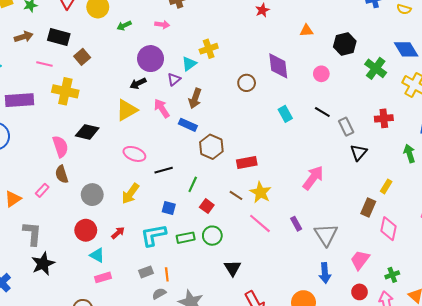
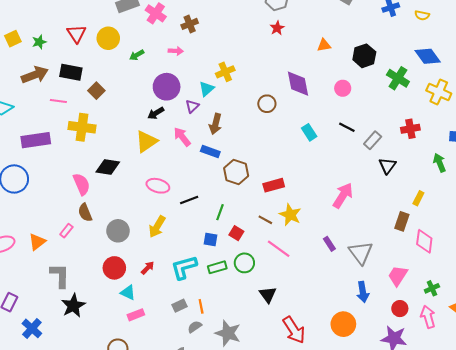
brown arrow: (24, 37) -> (35, 75), size x1.4
gray rectangle: (346, 127) -> (373, 140), turned 72
blue square: (169, 208) -> (211, 239), moved
pink line: (260, 223) -> (279, 249), moved

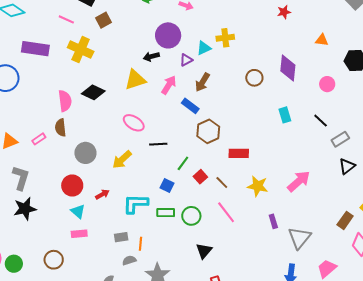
pink arrow: (182, 137) -> (169, 85), turned 54
yellow star: (290, 215) -> (258, 186), moved, turned -30
red square: (236, 233) -> (200, 177), moved

